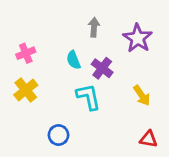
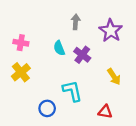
pink cross: (26, 53) -> (21, 43), turned 32
cyan L-shape: (89, 97) -> (72, 91), moved
red triangle: (149, 139) -> (105, 112), moved

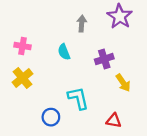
purple star: (111, 31) -> (120, 16), moved
purple cross: (82, 55) -> (104, 59), moved, turned 35

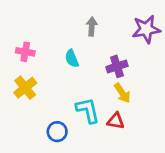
purple star: (120, 16) -> (146, 29), moved, turned 30
yellow arrow: (123, 83) -> (122, 93), moved
red triangle: (114, 121) -> (116, 121), moved

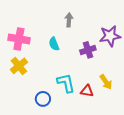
purple star: (146, 29) -> (110, 36), moved
pink cross: (25, 52) -> (19, 39), size x1.5
yellow arrow: (122, 93) -> (106, 82), moved

